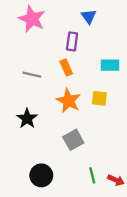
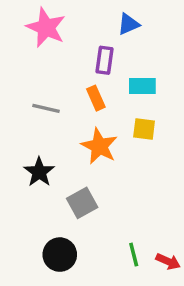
blue triangle: (89, 17) -> (129, 24), turned 42
cyan rectangle: (110, 65) -> (142, 86), moved
yellow square: (99, 98) -> (144, 129), moved
gray square: (73, 140) -> (82, 203), moved

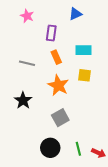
pink star: (46, 28) -> (27, 16), size x0.6
purple rectangle: (104, 60) -> (51, 33), moved
gray square: (82, 203) -> (60, 118), moved
black circle: (60, 255) -> (50, 148), moved

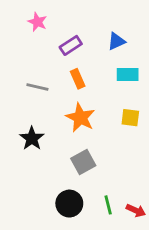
blue triangle: (75, 14) -> (116, 41), moved
purple rectangle: (51, 33) -> (71, 45), turned 49
cyan rectangle: (83, 50) -> (128, 75), moved
yellow square: (84, 75) -> (130, 118), moved

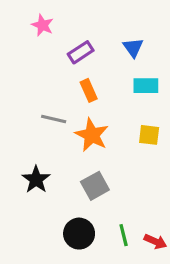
blue triangle: (116, 41) -> (133, 47), turned -42
gray line: (37, 87) -> (54, 119), moved
black star: (32, 138) -> (36, 179), moved

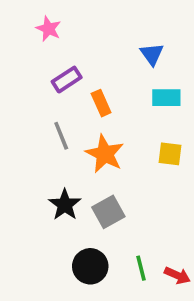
purple rectangle: (81, 52) -> (67, 80), moved
gray line: (54, 119) -> (61, 136), turned 55
black star: (36, 179) -> (65, 205), moved

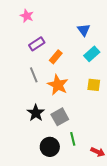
cyan rectangle: (166, 98) -> (92, 54), turned -42
orange rectangle: (101, 103) -> (56, 57), turned 64
green line: (141, 268) -> (73, 139), moved

